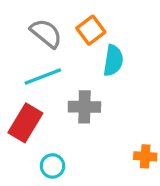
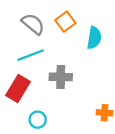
cyan semicircle: (113, 60) -> (94, 38), moved

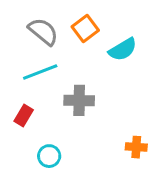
cyan semicircle: (94, 38) -> (123, 49), turned 50
red rectangle: (18, 89) -> (24, 116), size x0.6

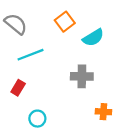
gray semicircle: (43, 31) -> (16, 24), moved
gray cross: (79, 100) -> (82, 76), moved

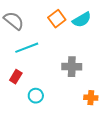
cyan semicircle: (93, 38) -> (82, 20), moved
cyan circle: (37, 119) -> (36, 96), moved

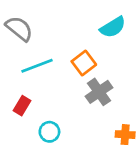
orange square: (57, 19) -> (84, 63), moved
gray cross: (72, 67) -> (99, 92), turned -36

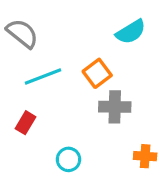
gray cross: (99, 92) -> (115, 107), turned 36
cyan circle: (49, 132) -> (69, 159), moved

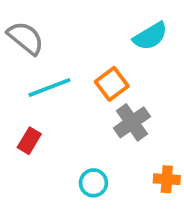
gray cross: (115, 107) -> (132, 122), turned -36
cyan circle: (69, 159) -> (93, 183), moved

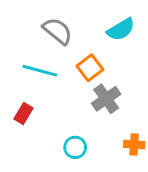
gray semicircle: (26, 38) -> (57, 31), moved
cyan line: (49, 88) -> (40, 71), turned 36

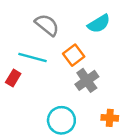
red rectangle: (24, 113) -> (13, 78), moved
cyan circle: (75, 147) -> (61, 120), size x1.5

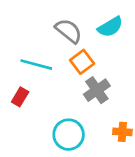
gray semicircle: (47, 25) -> (69, 31), moved
red rectangle: (13, 78) -> (20, 97), moved

